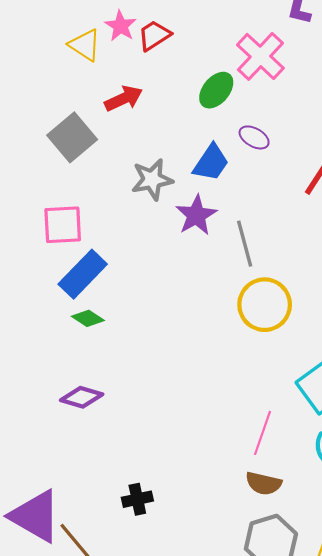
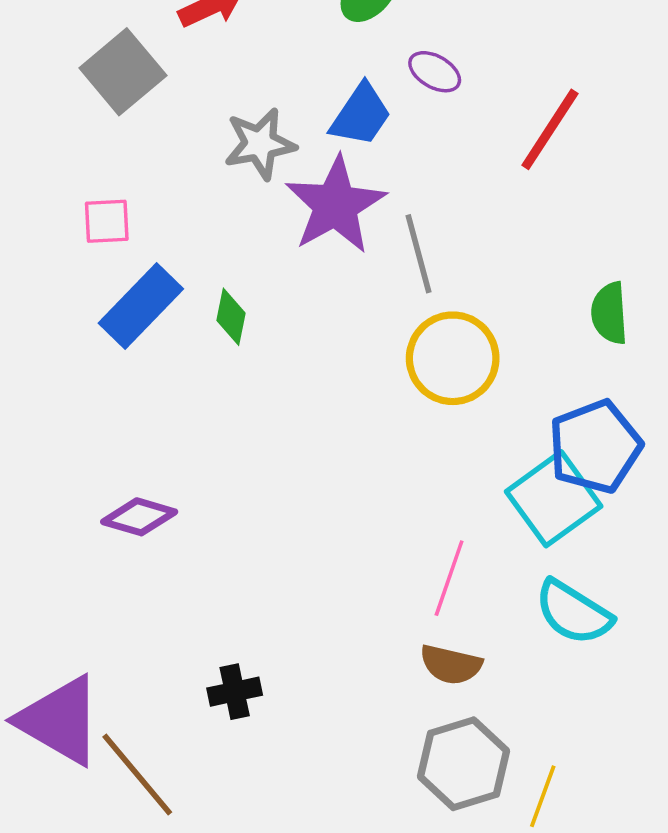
purple star: (196, 215) -> (336, 205), size x1.4
pink square: (63, 225) -> (107, 221), size x0.7
green diamond: (88, 318) -> (231, 317), moved, turned 68

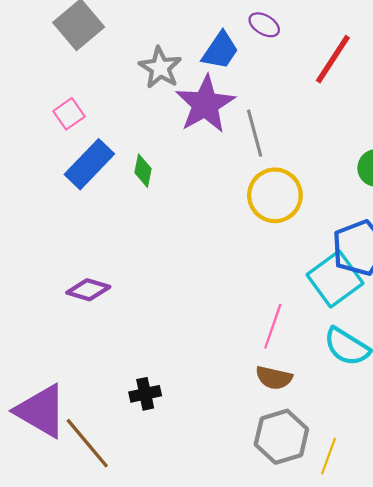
gray star: (260, 144) -> (160, 68), turned -30
pink square: (107, 221) -> (69, 114), turned -32

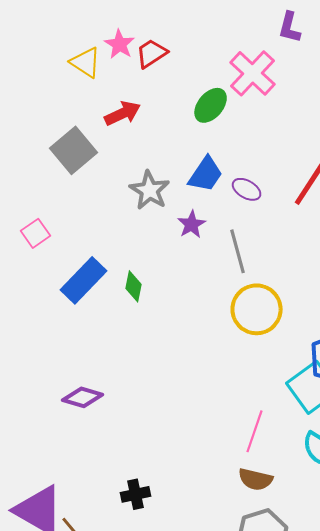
purple ellipse: (264, 25) -> (247, 189), moved
purple star: (205, 104) -> (192, 224), size x0.5
pink square: (69, 114) -> (36, 233), moved

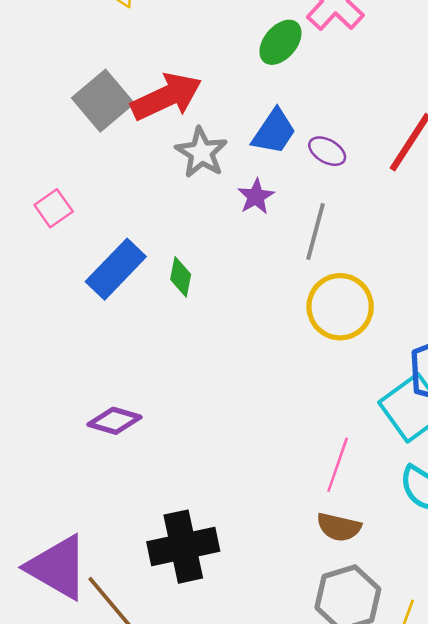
red arrow: (123, 113) -> (166, 97), moved, size x1.5
gray line: (238, 251) -> (315, 232), turned 30
black cross: (136, 494) -> (183, 547), size x1.8

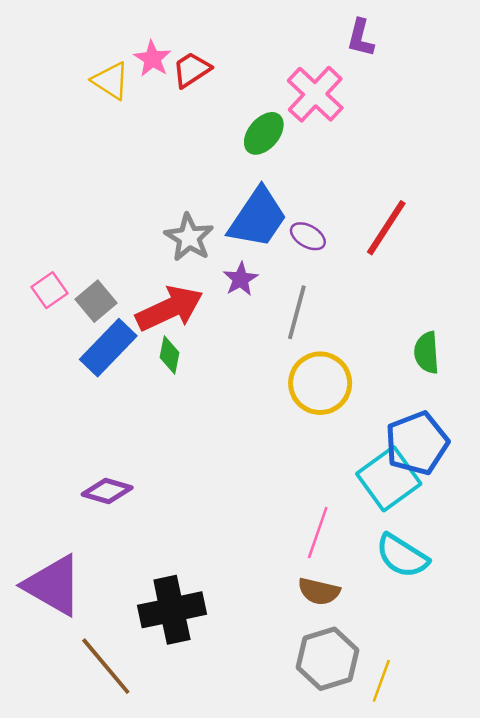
red arrow: (166, 97) -> (169, 309), moved
gray square: (103, 101) -> (96, 301), moved, size x0.7
blue trapezoid: (274, 132) -> (258, 218), size x1.4
purple triangle: (58, 567) -> (53, 585), moved

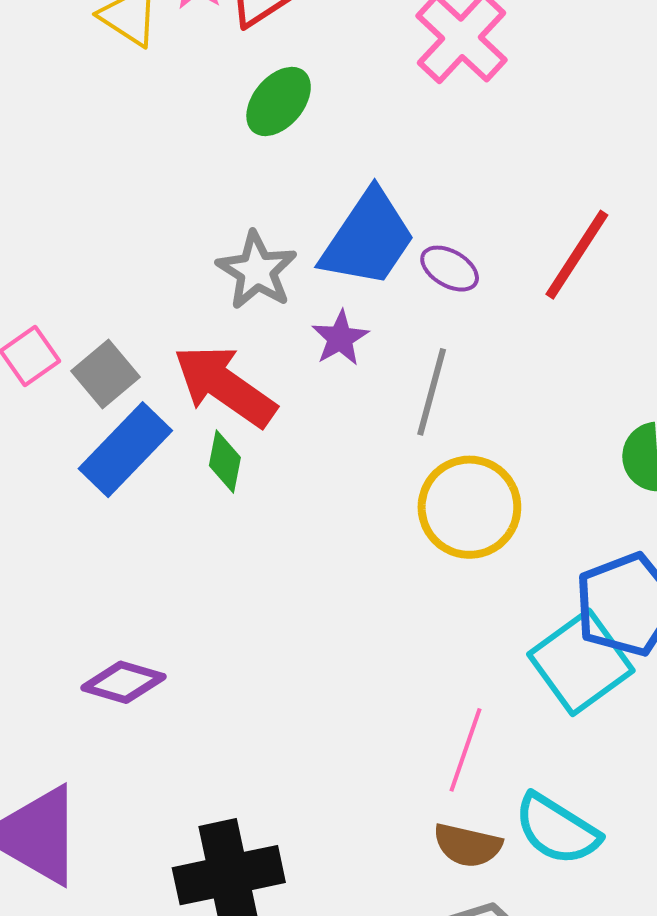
green ellipse: (264, 133) -> (279, 101), moved
red arrow: (169, 309) -> (225, 386), turned -120
cyan semicircle: (402, 556) -> (557, 829), moved

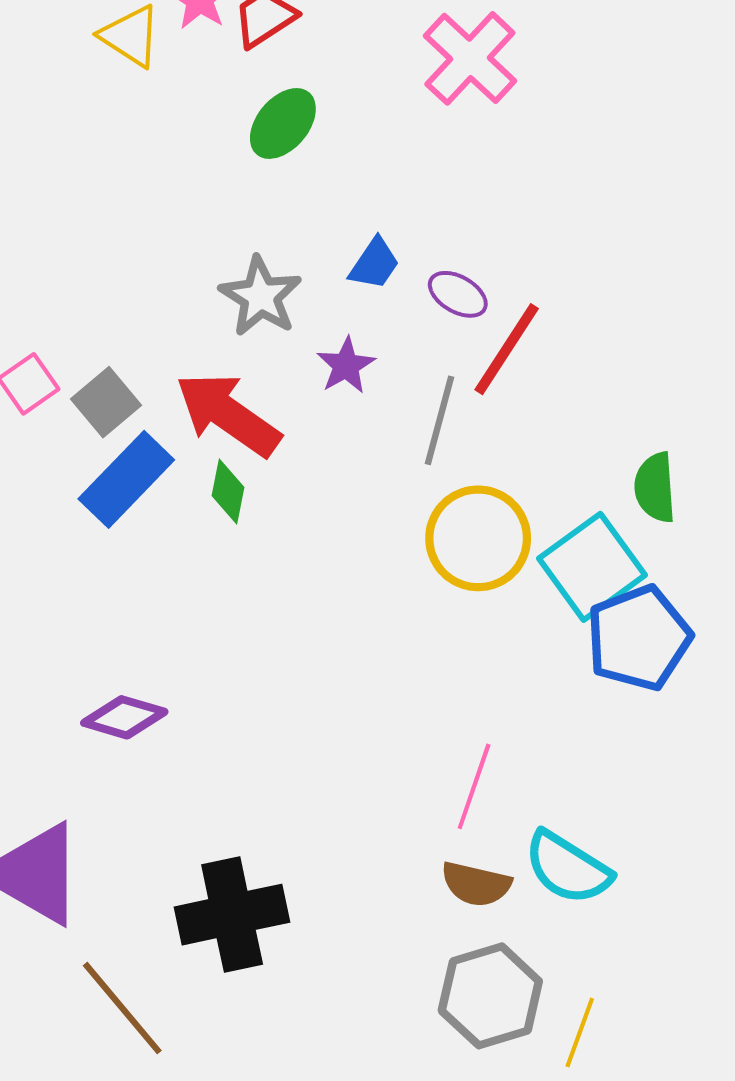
blue trapezoid: (368, 239) -> (374, 264), size x0.5
red line: (577, 255) -> (507, 349), moved
cyan square: (581, 662) -> (592, 567), moved

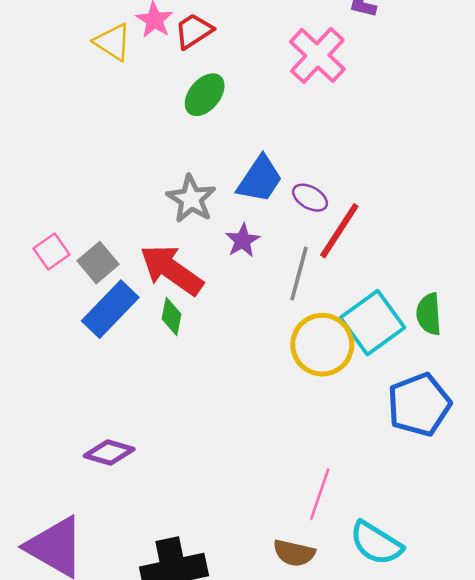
blue trapezoid: (374, 264) -> (260, 179), size x1.5
cyan square: (592, 567) -> (372, 323), moved
brown semicircle: (476, 884) -> (294, 553), moved

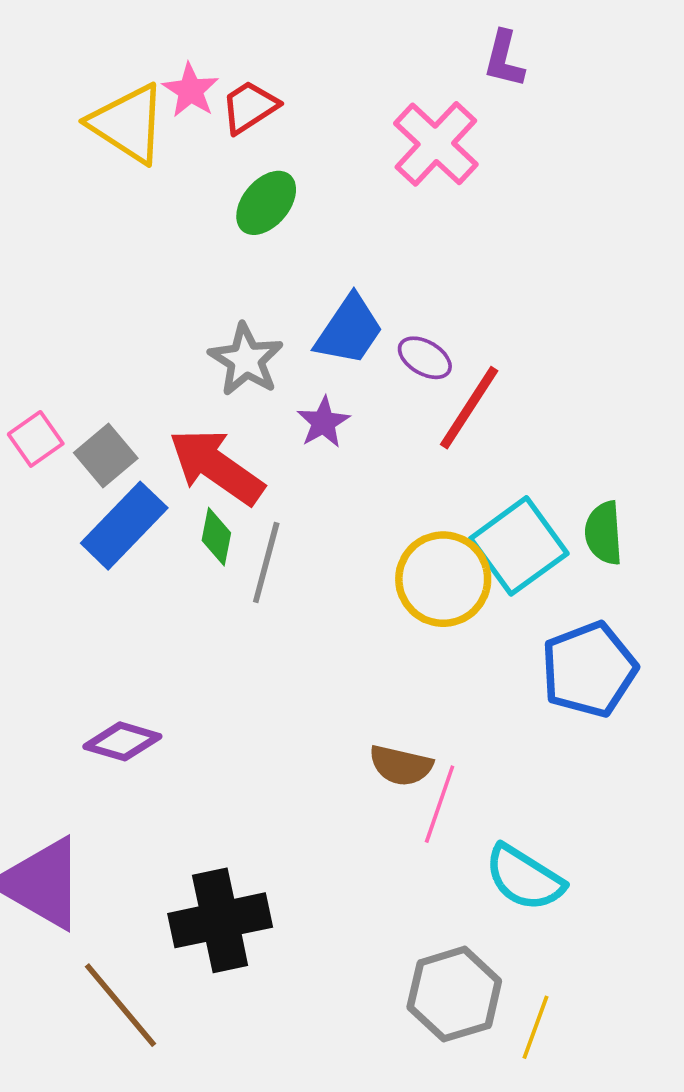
yellow triangle: (113, 42) -> (128, 124), size x1.4
gray line: (299, 274) -> (266, 563), moved
brown semicircle: (294, 553) -> (401, 765), moved

